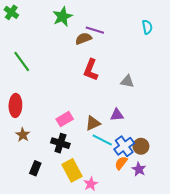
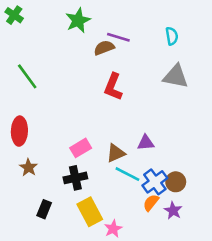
cyan semicircle: (147, 27) -> (172, 36), moved
gray triangle: (127, 81) -> (176, 76), moved, size x1.5
black cross: (60, 143) -> (75, 178), turned -30

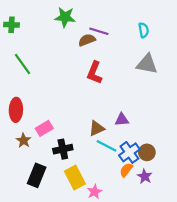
green cross: (14, 15) -> (12, 25), moved, turned -32
green star: (78, 20) -> (65, 17), turned 30
pink rectangle: (81, 148) -> (44, 128), moved
black rectangle: (44, 209) -> (37, 175), size x1.5

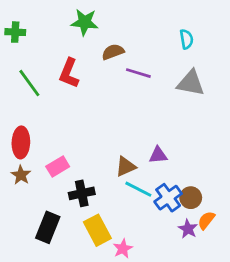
purple line: (99, 31) -> (138, 73), moved
red L-shape: (95, 73) -> (69, 73), moved
brown star: (24, 140) -> (21, 175), moved
orange semicircle: (126, 170) -> (206, 220), moved

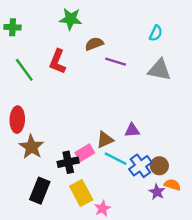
cyan semicircle: (186, 39) -> (156, 33), turned 35
pink rectangle: (58, 167) -> (85, 153), moved
brown star: (21, 175) -> (31, 147), moved, size x1.5
orange semicircle: (206, 220) -> (172, 185), turned 70

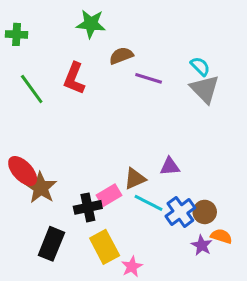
cyan semicircle: (156, 33) -> (200, 66), moved, turned -70
gray triangle: (159, 70) -> (205, 89), turned 35
red ellipse: (17, 120) -> (23, 171), moved, turned -45

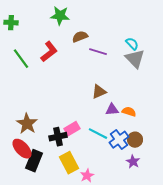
red L-shape: (74, 78) -> (49, 52), turned -150
red ellipse: (23, 171) -> (22, 149), moved
brown triangle: (135, 179) -> (99, 92), moved
orange semicircle: (221, 236) -> (129, 112), moved

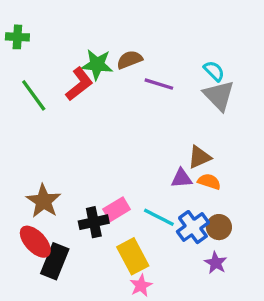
green star: (60, 16) -> (97, 65), moved
brown triangle: (99, 92) -> (199, 157), moved
yellow rectangle: (69, 163) -> (133, 256), moved

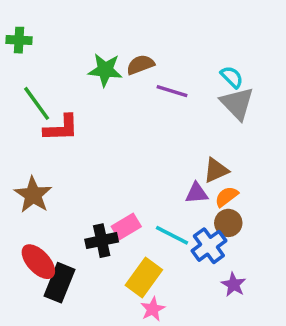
red L-shape: (79, 84) -> (61, 128), moved, turned 36
orange semicircle: (209, 182) -> (227, 197), turned -55
brown star: (43, 201) -> (33, 195), moved
brown circle: (219, 227) -> (228, 223), moved
yellow rectangle: (133, 256) -> (144, 277), turned 64

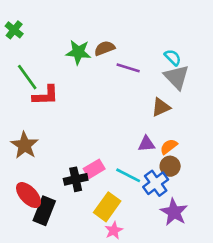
green cross: (19, 40) -> (14, 30), turned 36
brown triangle: (216, 170) -> (161, 107), moved
purple star: (234, 285) -> (174, 212), size x1.5

